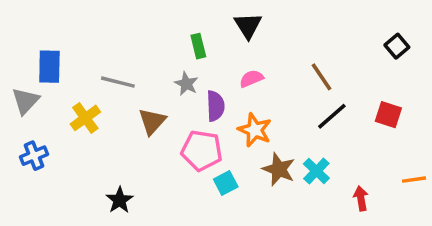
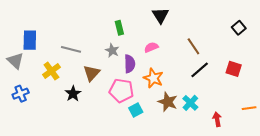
black triangle: (248, 26) -> (161, 15), moved
gray triangle: (25, 101) -> (15, 61), turned -30
black star: (120, 200) -> (73, 94), moved

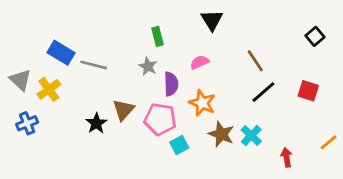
blue rectangle: (30, 40) -> (61, 53), moved, turned -60
yellow cross: (51, 71) -> (49, 89), moved
brown triangle: (92, 73) -> (124, 110), moved
orange line: (249, 108) -> (329, 142), turned -32

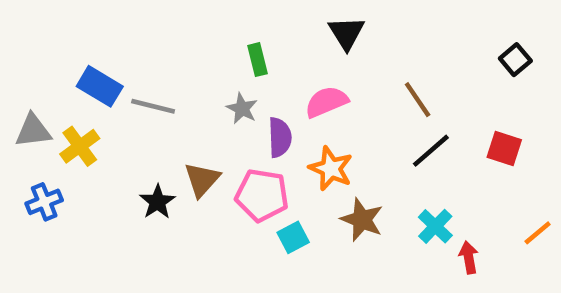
pink semicircle: (200, 62) -> (326, 102), size x1.4
gray triangle: (20, 80) -> (33, 131), turned -50
cyan cross: (251, 136) -> (435, 226), moved

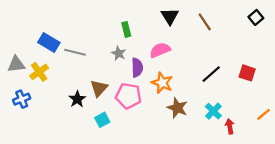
black square: (515, 60) -> (256, 17), moved
brown line: (418, 100) -> (205, 22), moved
cyan square: (293, 237) -> (102, 120), moved

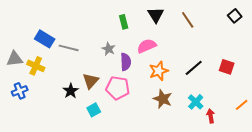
green rectangle: (126, 29) -> (124, 22), moved
yellow cross: (39, 72) -> (36, 66), turned -30
orange star: (162, 83) -> (159, 71), moved, turned 30

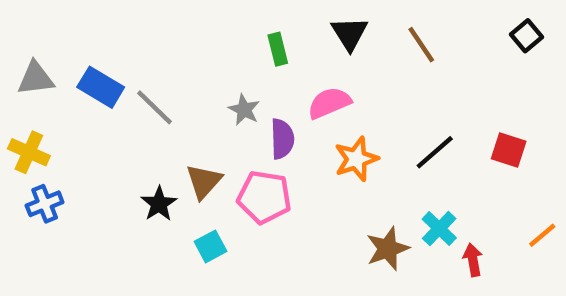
gray line: (69, 48) -> (154, 107), turned 30
gray triangle: (15, 59) -> (36, 78), moved
yellow cross: (36, 66) -> (29, 152), moved
brown star: (163, 99) -> (388, 249), moved, turned 30

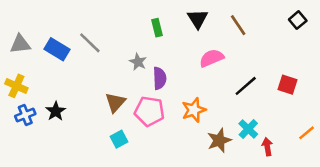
pink semicircle: (329, 103) -> (212, 58), moved
gray line: (154, 107) -> (90, 43), moved
orange star: (356, 159) -> (194, 110), moved
black star: (159, 204) -> (56, 111), moved

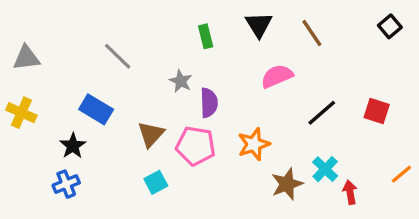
blue rectangle: (57, 49) -> (96, 109), moved
blue cross: (25, 115) -> (66, 184), moved

